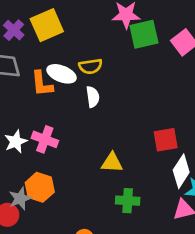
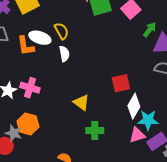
yellow semicircle: (90, 66) -> (61, 31), turned -108
yellow triangle: (112, 163) -> (81, 102), turned 36
gray star: (20, 199) -> (14, 133), turned -30

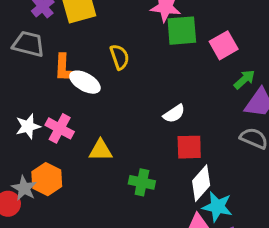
white ellipse: (40, 38) -> (85, 82), moved
white semicircle: (64, 54) -> (174, 114), moved, turned 56
yellow triangle: (81, 102) -> (101, 150), moved, turned -48
green cross: (95, 130) -> (142, 182), moved

